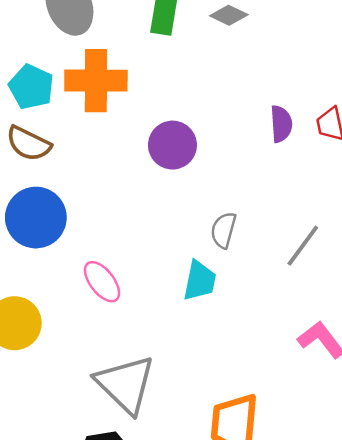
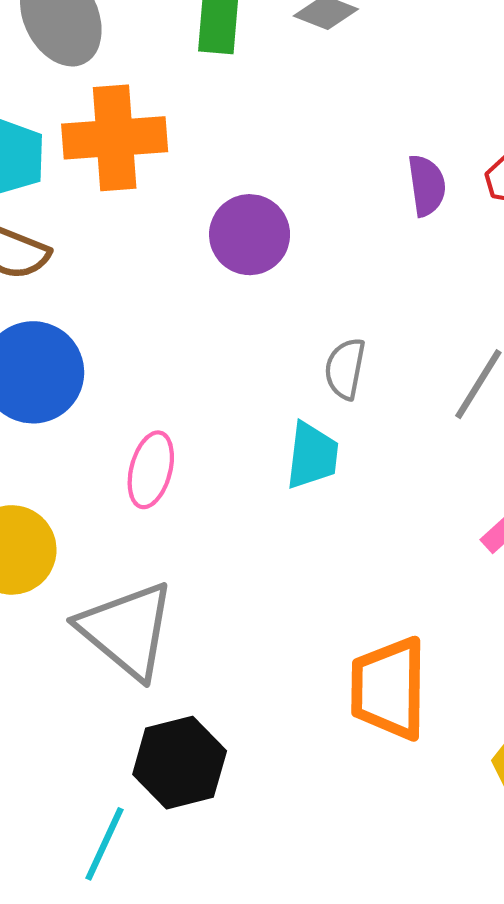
pink ellipse: (102, 282) -> (151, 470), turned 57
gray triangle: (125, 384) -> (127, 630), moved

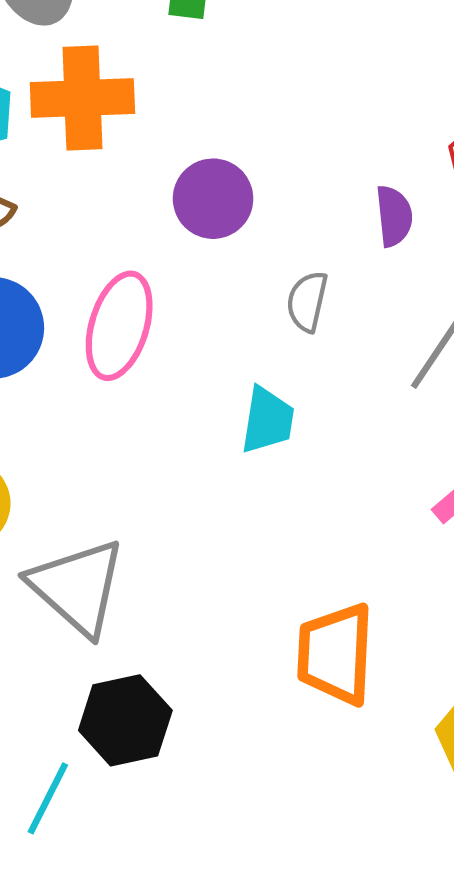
purple semicircle: (427, 185) -> (394, 216), moved
gray semicircle: (345, 369) -> (307, 301), moved
pink ellipse: (151, 470) -> (119, 326), moved, size x1.4

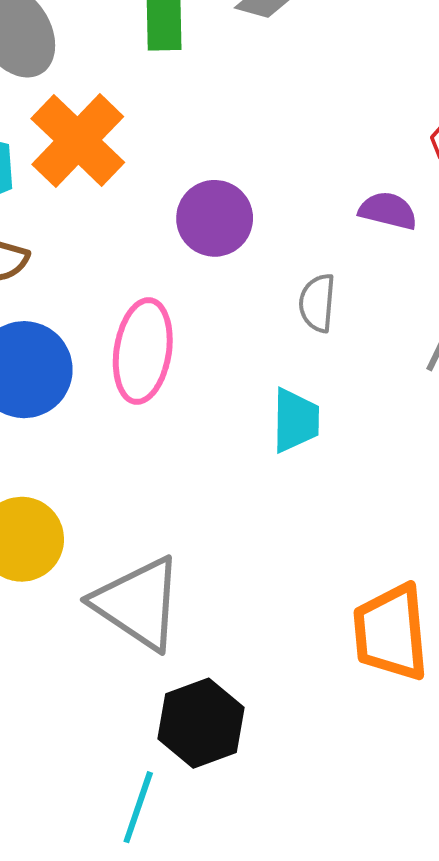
orange cross: (82, 98) -> (78, 140), turned -36
purple semicircle: (394, 216) -> (388, 211), turned -62

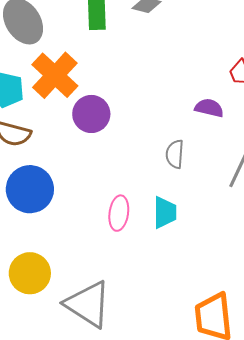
purple circle: (215, 218) -> (91, 114), moved
pink ellipse: (143, 351) -> (119, 213), moved, size x0.7

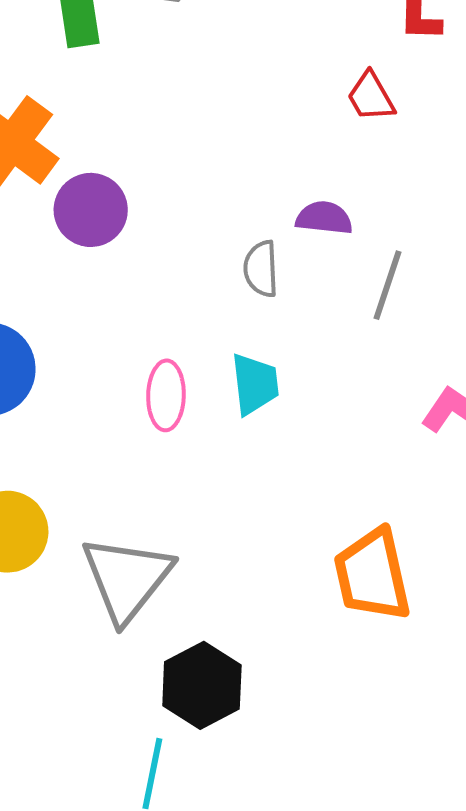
purple semicircle: (209, 108) -> (324, 218), moved
gray triangle: (88, 304) -> (127, 579), turned 42

